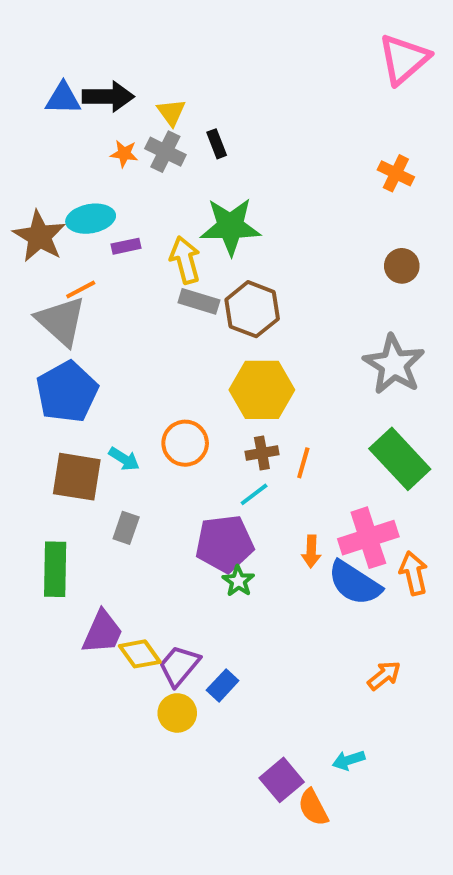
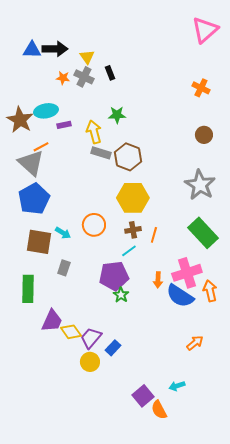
green star: (230, 226) -> (117, 115), size x0.6

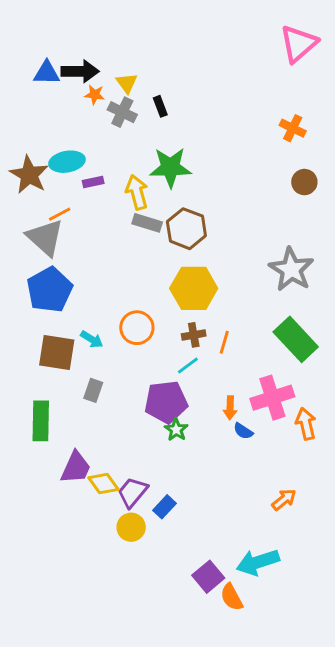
orange star: (63, 78) -> (95, 95), moved
green star: (117, 115) -> (170, 167), size x1.6
brown circle: (204, 135) -> (304, 182), moved
blue semicircle: (180, 296) -> (243, 431), moved, size x0.5
cyan arrow: (177, 386) -> (258, 562), size x1.8

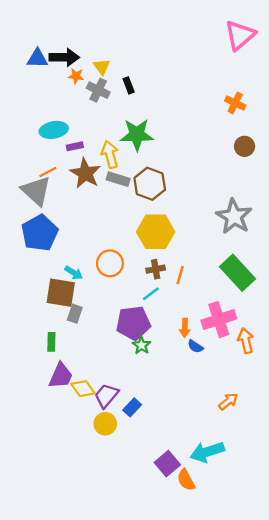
brown star: (29, 175) -> (85, 173), moved
brown square: (57, 352) -> (61, 293), moved
green rectangle: (41, 421) -> (51, 342), moved, size x0.6

